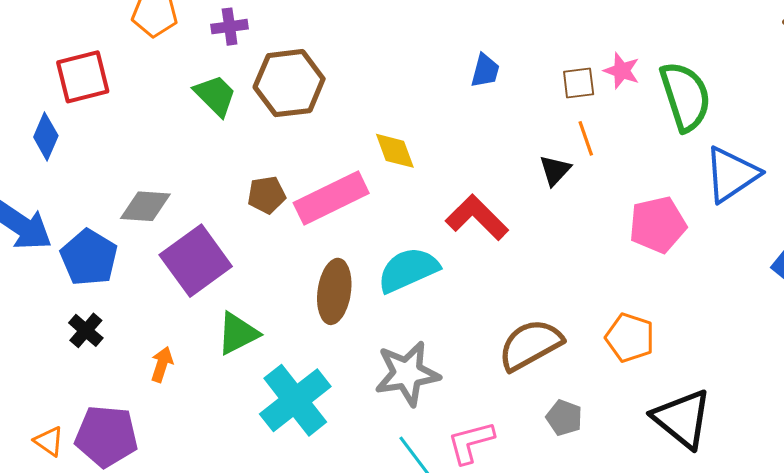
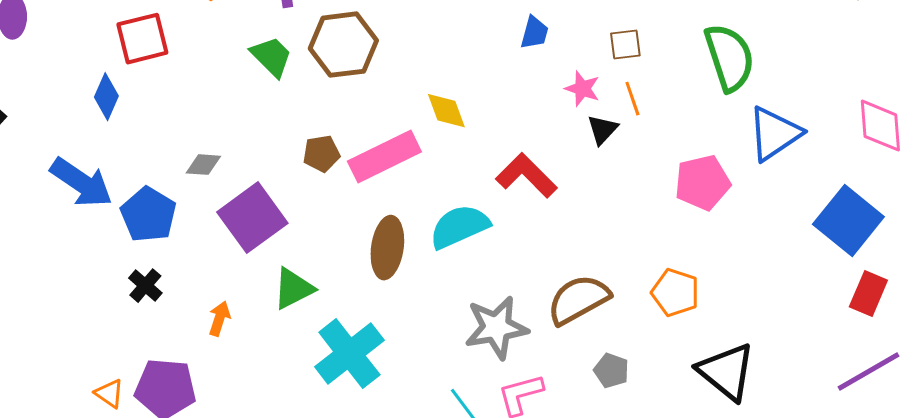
pink star: (622, 71) -> (582, 89), moved
gray diamond: (145, 206) -> (203, 165), size x0.7
gray star: (407, 374) -> (496, 328), moved

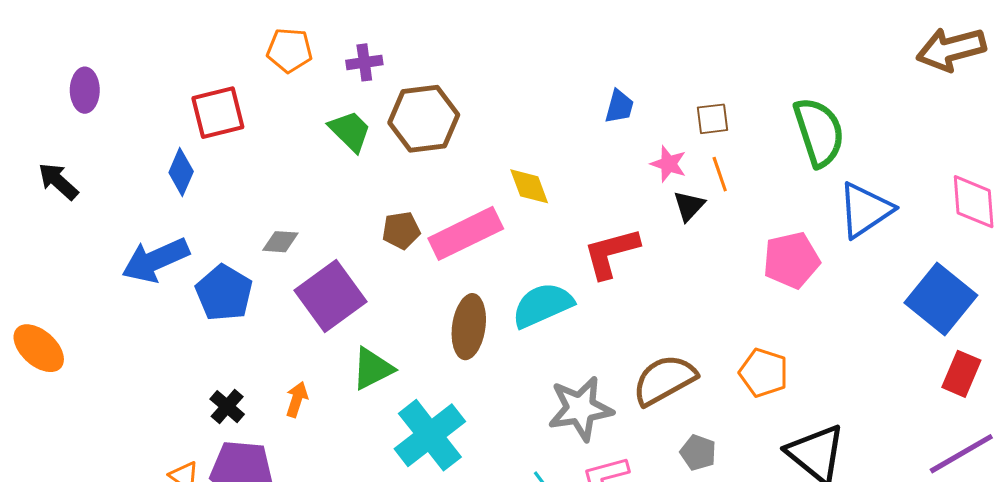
red L-shape: (526, 176) -> (611, 253), turned -60
blue arrow: (81, 183) -> (155, 260), turned 122
black cross: (145, 286) -> (227, 407), moved

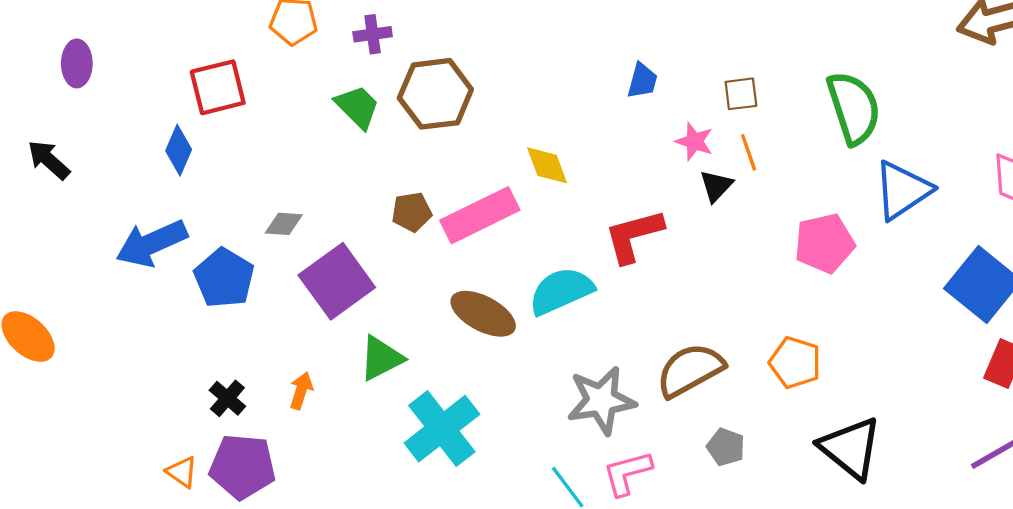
brown ellipse: (469, 327) -> (483, 314), turned -70

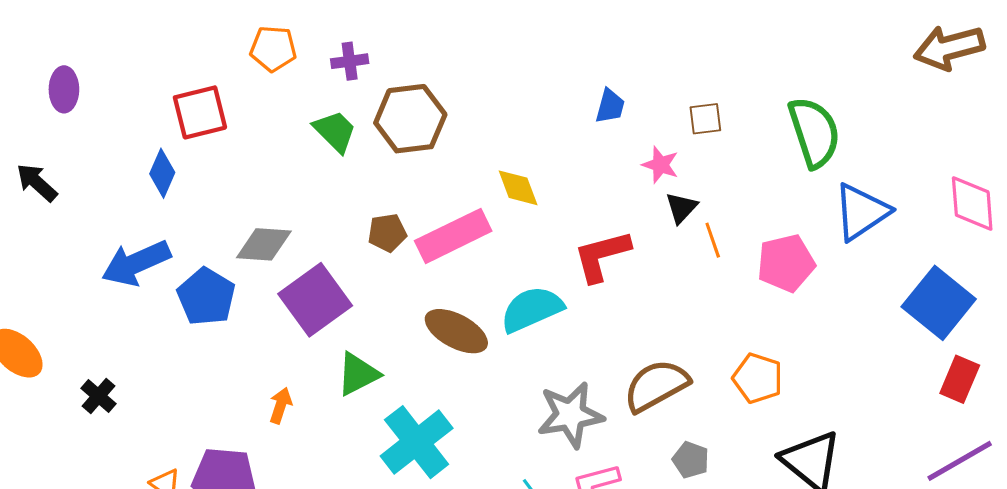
orange line: (749, 152) -> (713, 240), moved
gray diamond: (284, 224) -> (264, 244), size x1.5
black cross: (227, 398) -> (98, 396), moved

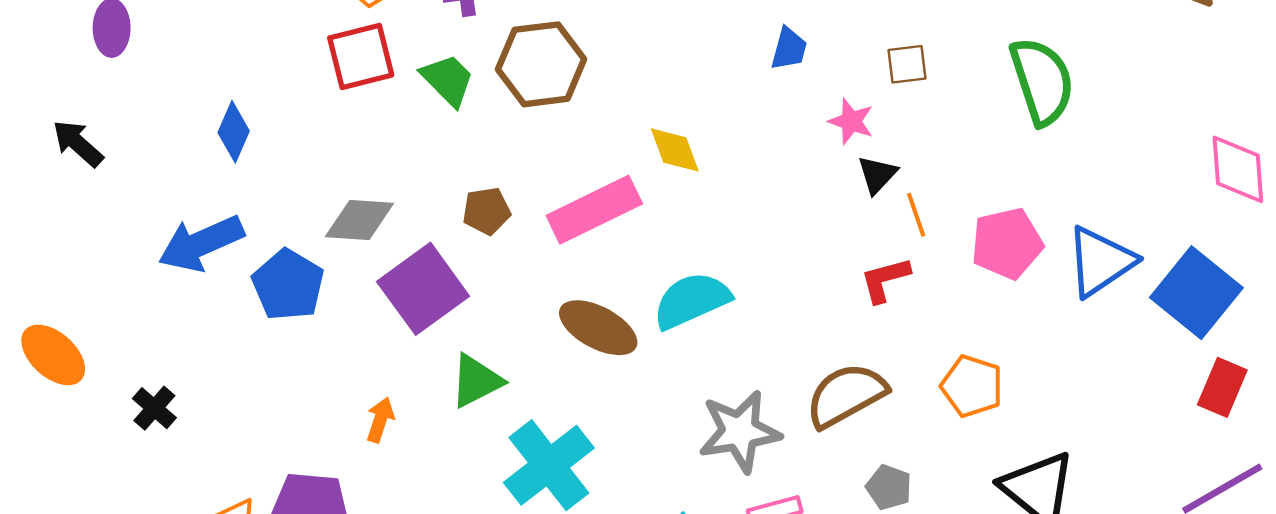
red square: (200, 112) -> (361, 56), moved
blue triangle: (861, 212) -> (1100, 262), moved
brown pentagon: (387, 233) -> (487, 211), moved
red L-shape: (602, 256) -> (885, 280), moved, size x0.7

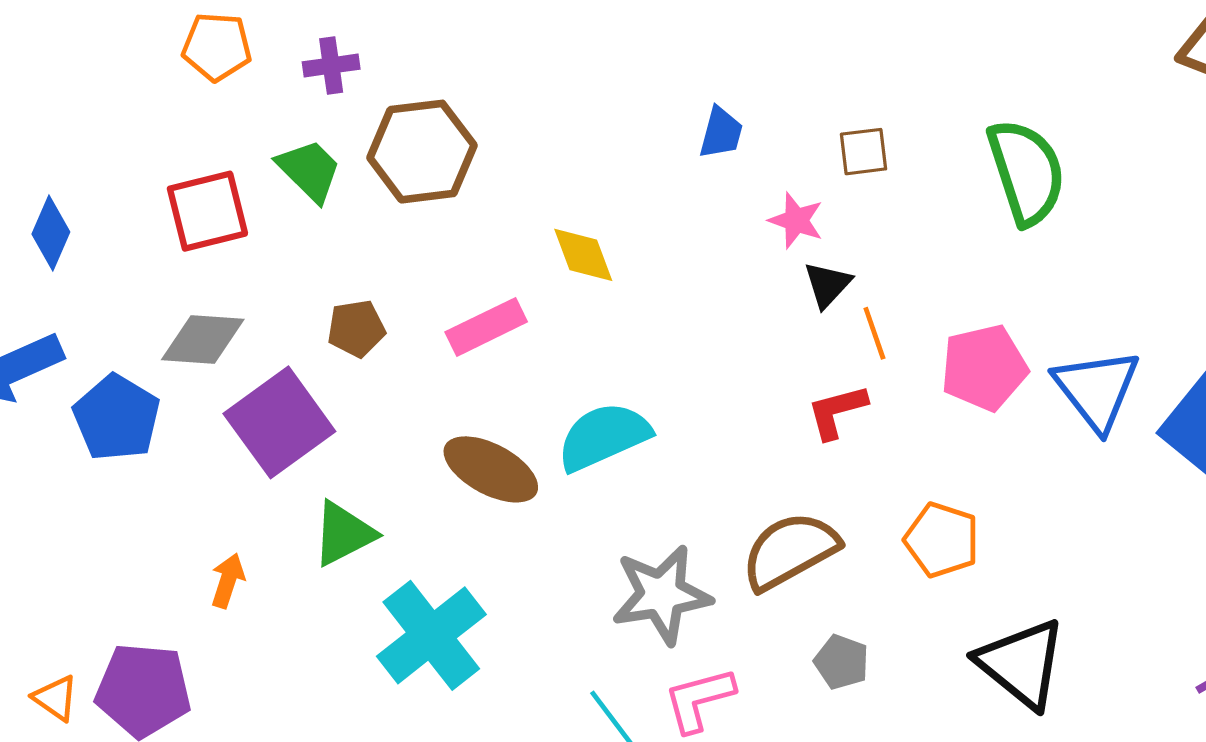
red square: (361, 56) -> (207, 211), moved
pink rectangle: (594, 210) -> (486, 327), size x0.7
blue triangle: (1100, 262) -> (1097, 390), turned -34

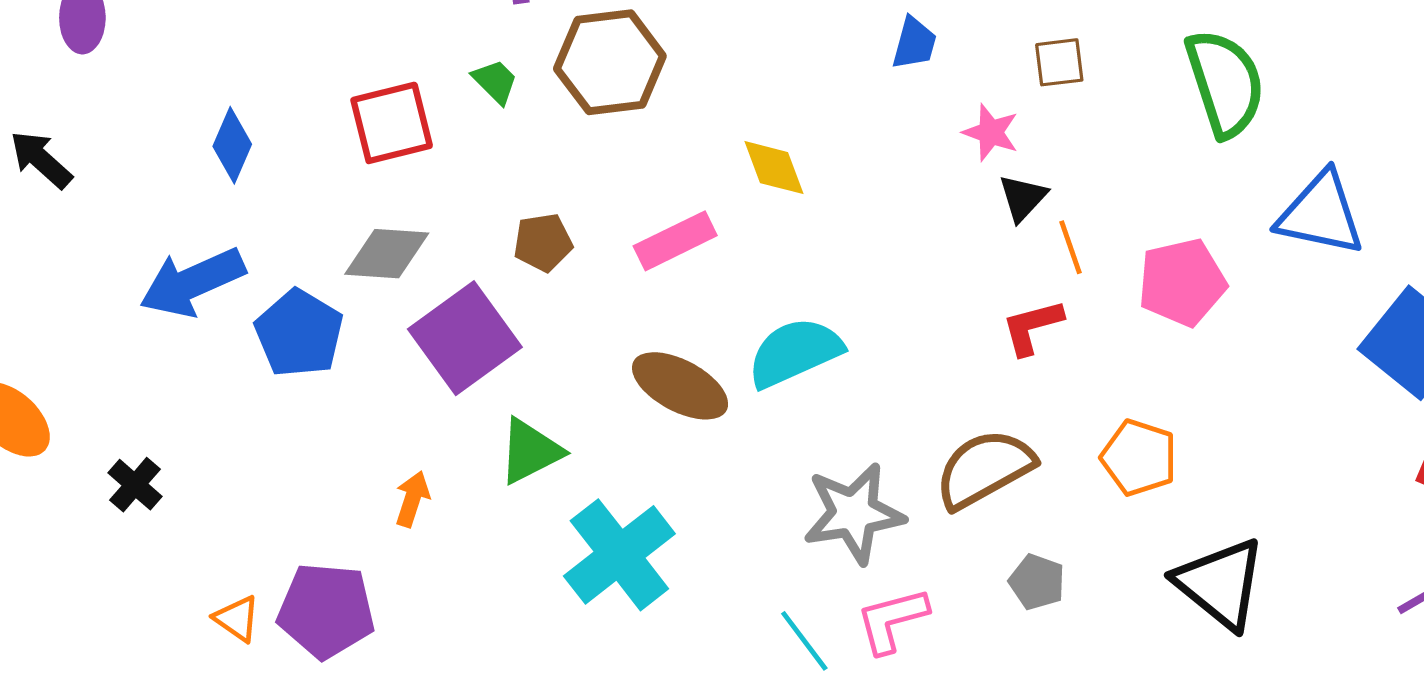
green trapezoid: (309, 170) -> (495, 81), size x0.7
blue triangle: (1097, 390) -> (1321, 214), moved, turned -40

